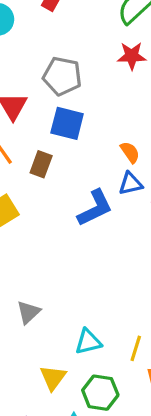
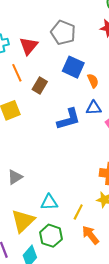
blue square: (67, 123) -> (73, 67), moved
orange semicircle: (130, 152) -> (93, 81), moved
yellow triangle: (53, 378) -> (23, 221), size x1.4

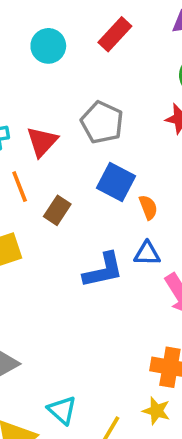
cyan triangle: (49, 202) -> (62, 410), turned 42

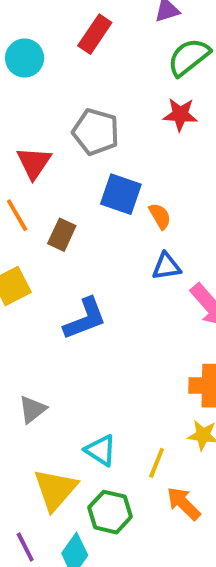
blue L-shape: (103, 270) -> (85, 319), moved

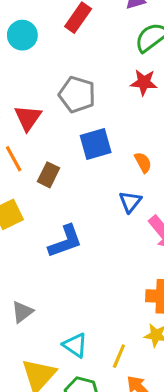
blue square: (121, 194) -> (96, 144), turned -36
orange semicircle: (160, 216) -> (143, 162), moved
blue triangle: (166, 266) -> (130, 202), turned -45

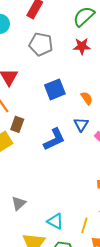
gray pentagon: (77, 95) -> (41, 44), moved
brown rectangle: (49, 175) -> (17, 124), moved
blue L-shape: (65, 241) -> (54, 139), moved

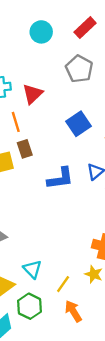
blue square: (55, 89) -> (79, 124), turned -30
brown rectangle: (17, 124) -> (25, 149), turned -56

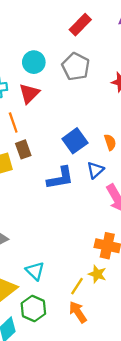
cyan circle: (41, 32) -> (34, 62), moved
blue square: (79, 124) -> (75, 141), moved
yellow line: (63, 284) -> (77, 286), moved

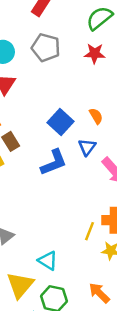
yellow line: (77, 286) -> (89, 231), moved

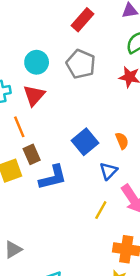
blue L-shape: (54, 162) -> (53, 177), moved
yellow line: (89, 231) -> (101, 210), moved

